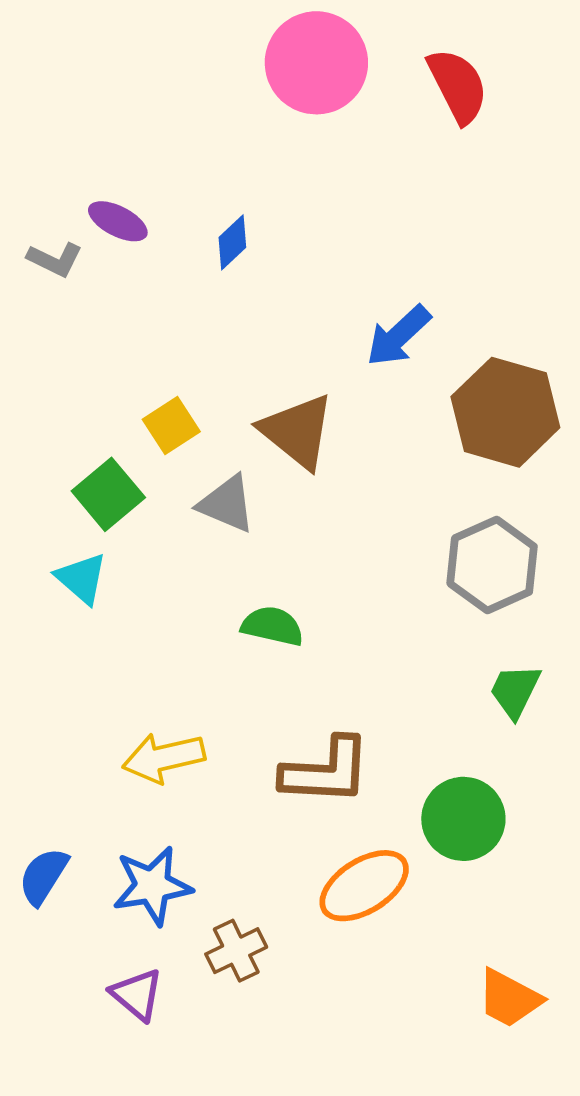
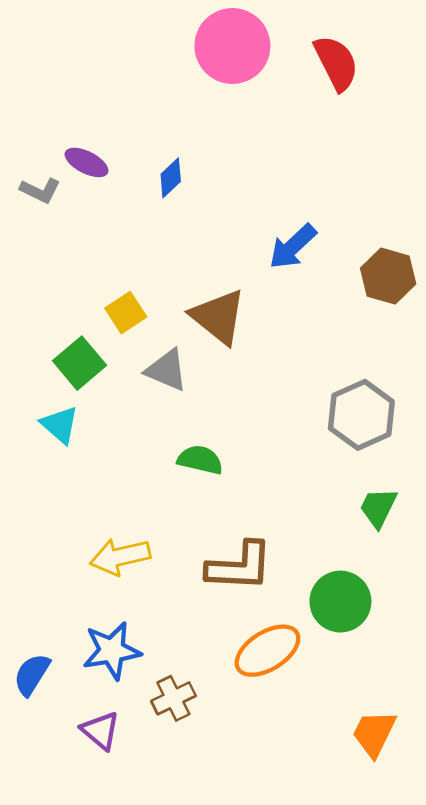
brown hexagon: (505, 412) -> (388, 276), moved, size x0.7
blue semicircle: (43, 876) -> (32, 674), moved
orange trapezoid: (509, 998) -> (374, 733), turned 88

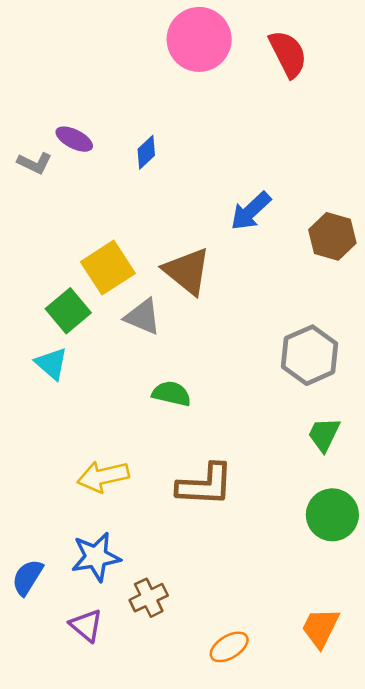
yellow square: (126, 313) -> (108, 268), size x1.5
green circle: (340, 602) -> (332, 515), moved
orange ellipse: (267, 651) -> (229, 647), moved, size x0.7

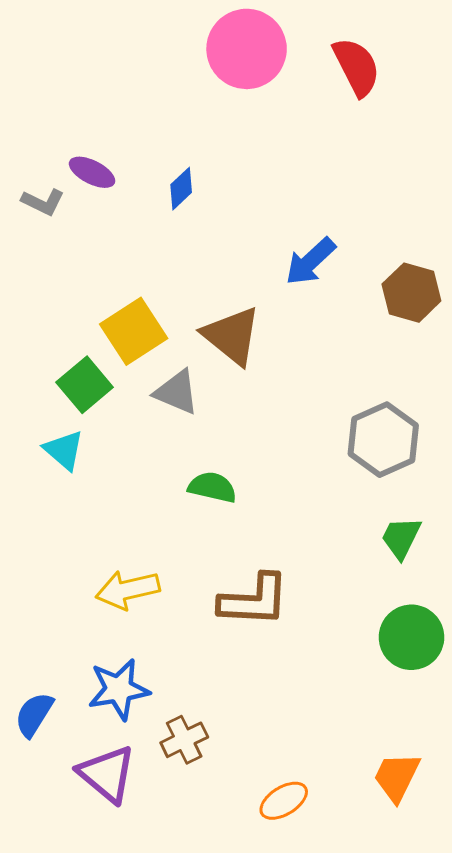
purple triangle: (86, 625) -> (107, 774), size x1.4

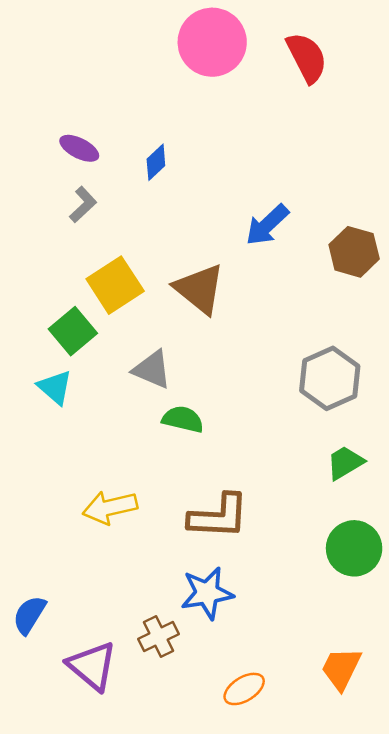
gray L-shape: (43, 202) -> (83, 205), moved, turned -69
gray triangle: (177, 392) -> (152, 369), moved
green trapezoid: (401, 538) -> (345, 463), turned 33
blue star: (119, 689) -> (207, 593), moved

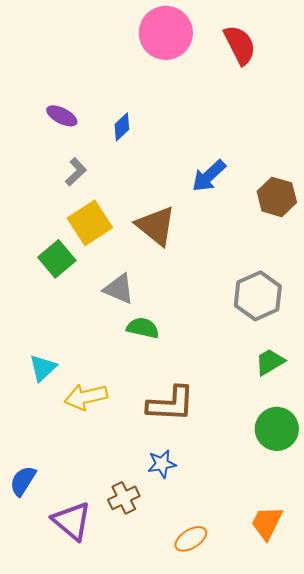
gray L-shape: (83, 205) -> (76, 172), moved
cyan triangle: (55, 387) -> (43, 368), moved, turned 36
blue star: (207, 593) -> (162, 464), size x0.7

